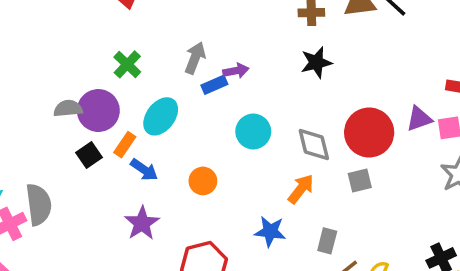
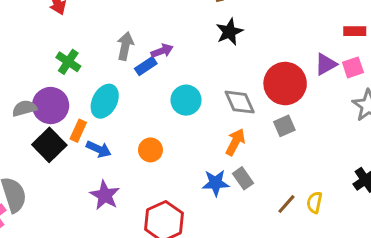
black square: (89, 155) -> (49, 145), size x1.5
gray rectangle: (327, 241) -> (243, 178), moved, turned -40

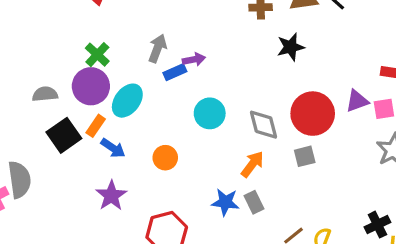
black star: (229, 32) -> (291, 47), moved
purple circle: (51, 106) -> (91, 86), moved

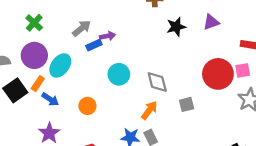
gray arrow: (158, 48) -> (82, 28), turned 30
green cross: (97, 55) -> (34, 23), moved
purple triangle: (357, 101) -> (211, 22), moved
red circle: (313, 114) -> (218, 74), moved

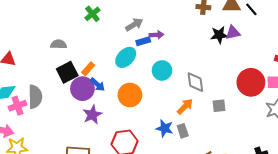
purple triangle: (211, 22) -> (233, 33), moved
purple circle: (34, 55) -> (82, 89), moved
cyan ellipse: (60, 65) -> (126, 57), moved
orange circle: (87, 106) -> (130, 95), size x1.5

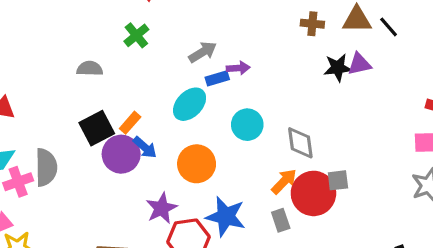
gray semicircle: (59, 44) -> (90, 69), moved
red circle: (251, 82) -> (313, 193), moved
purple star: (92, 115) -> (162, 208), moved
blue star: (165, 128) -> (226, 216), moved, size x1.4

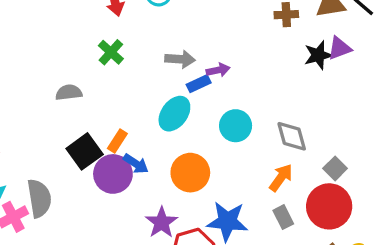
gray arrow: (203, 52) -> (180, 59), turned 44
gray square: (338, 180) -> (335, 168), turned -30
red circle: (313, 193) -> (329, 206), moved

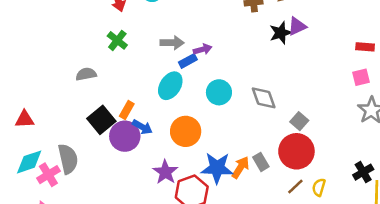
orange arrow: (281, 178) -> (240, 167), moved

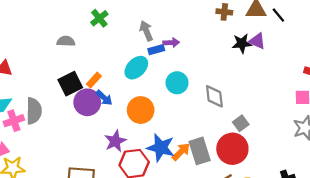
purple triangle: (297, 26) -> (257, 41), turned 36
gray arrow: (172, 43) -> (146, 31), turned -126
gray rectangle: (261, 162) -> (200, 151), size x1.6

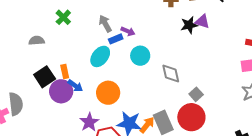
purple arrow: (171, 43) -> (128, 31), turned 32
orange rectangle: (94, 80) -> (65, 71), turned -48
cyan circle: (177, 83) -> (140, 56), moved

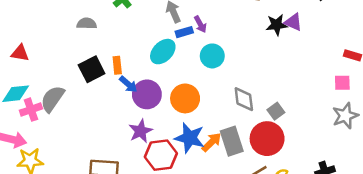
purple arrow: (128, 31) -> (200, 24), turned 32
gray diamond: (171, 74) -> (244, 99), moved
purple circle: (61, 91) -> (147, 94), moved
orange circle: (108, 93) -> (185, 98), moved
gray semicircle: (16, 104) -> (52, 99), turned -145

